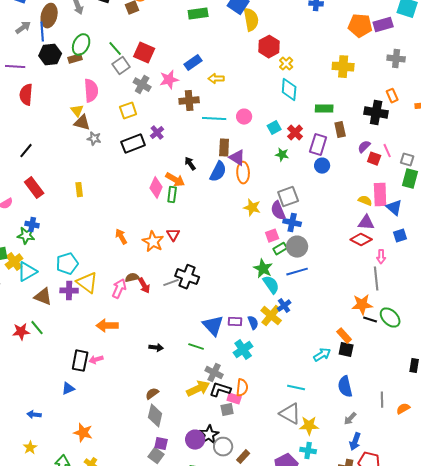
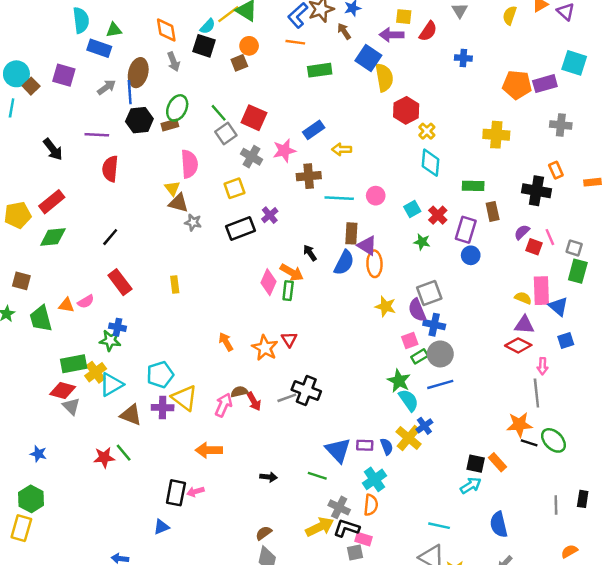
black square: (346, 350) -> (476, 464), moved
orange semicircle: (242, 388) -> (371, 505), moved
gray line: (382, 400) -> (556, 505), moved

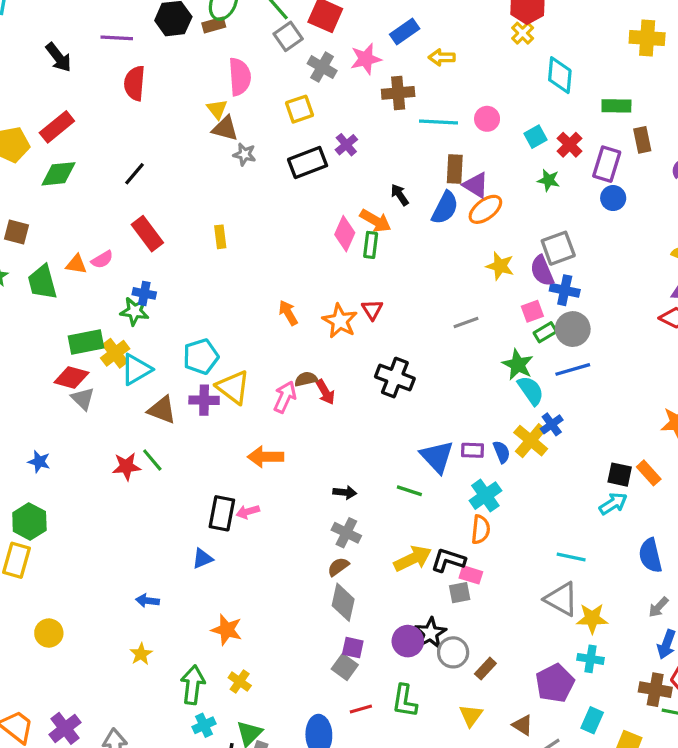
yellow cross: (427, 131) -> (523, 33), moved
orange ellipse: (374, 264) -> (485, 209), turned 55
gray line: (287, 398) -> (466, 323), moved
gray cross: (339, 507) -> (346, 533), moved

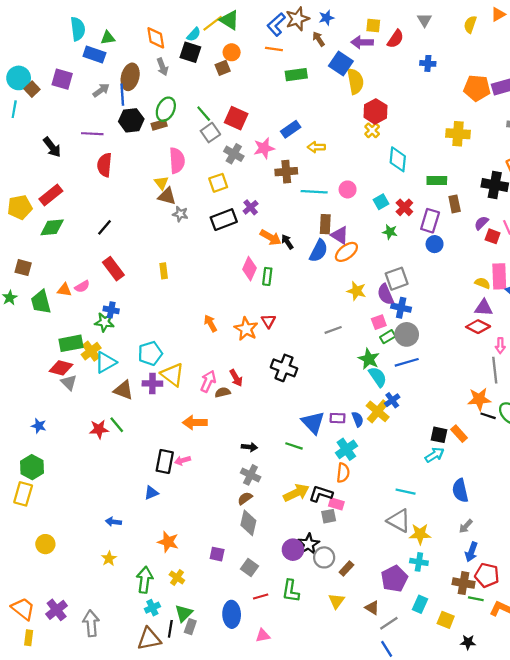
orange arrow: (375, 221) -> (271, 237), moved
brown semicircle: (306, 379) -> (223, 392), moved
purple square: (353, 648) -> (217, 554), moved

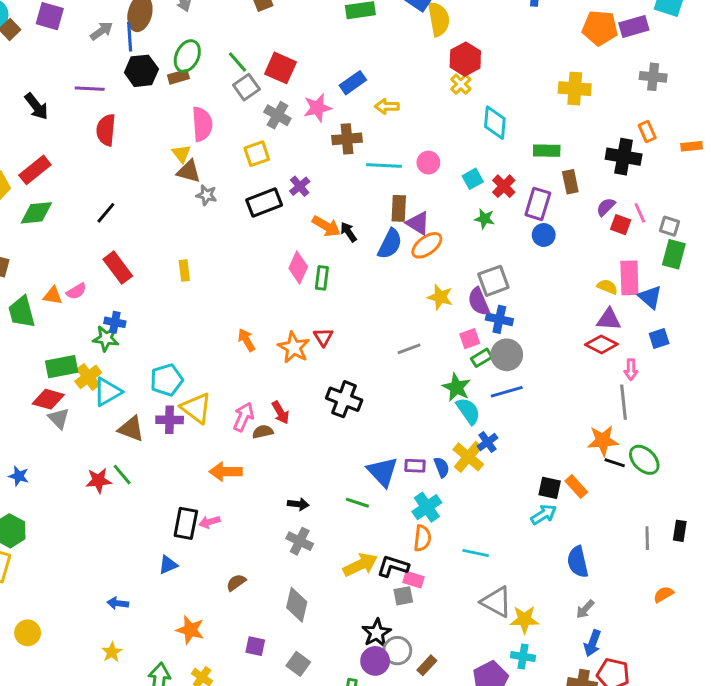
cyan line: (406, 492) -> (476, 553), moved
brown semicircle: (245, 498) -> (236, 583), moved
purple circle: (293, 550) -> (375, 661), moved

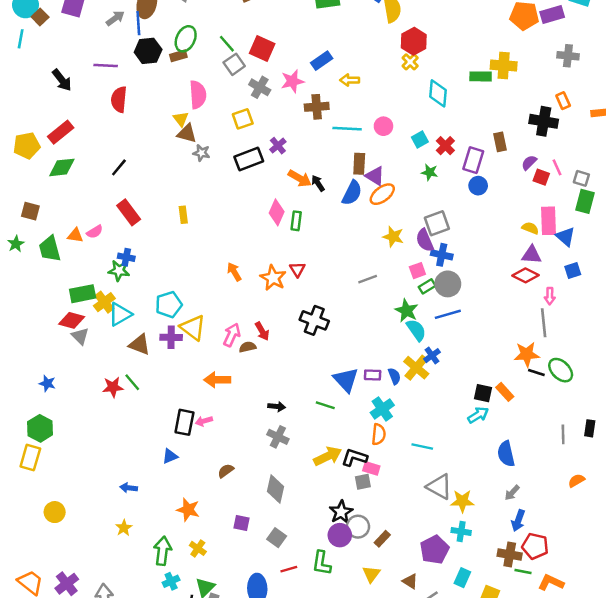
green rectangle: (547, 151) -> (481, 76), moved

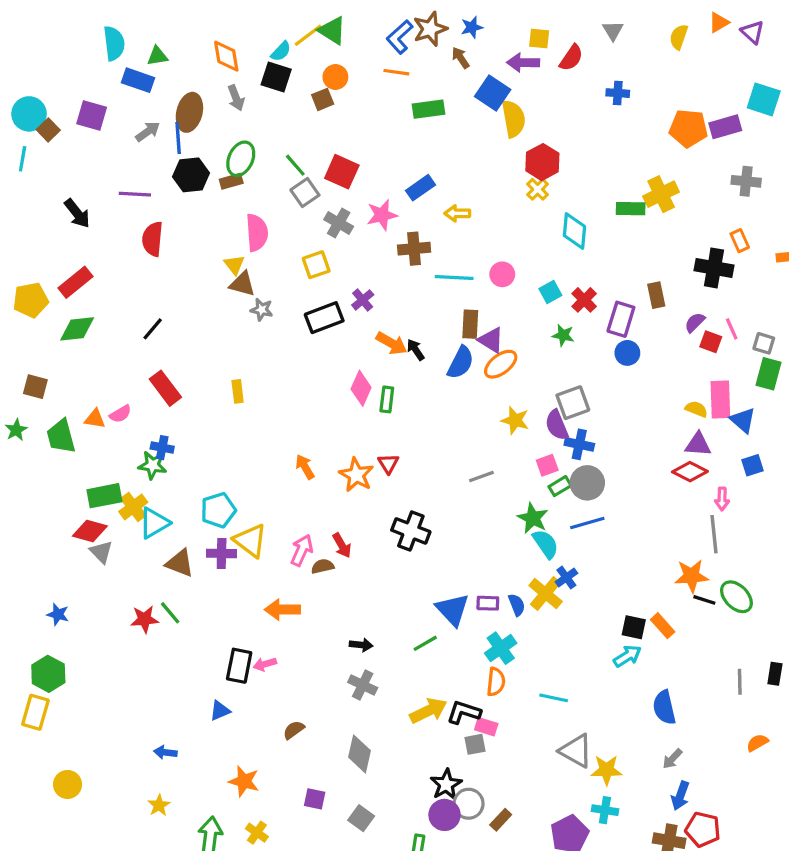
yellow cross: (504, 65) -> (661, 194), turned -30
green line: (325, 405) -> (425, 643), turned -48

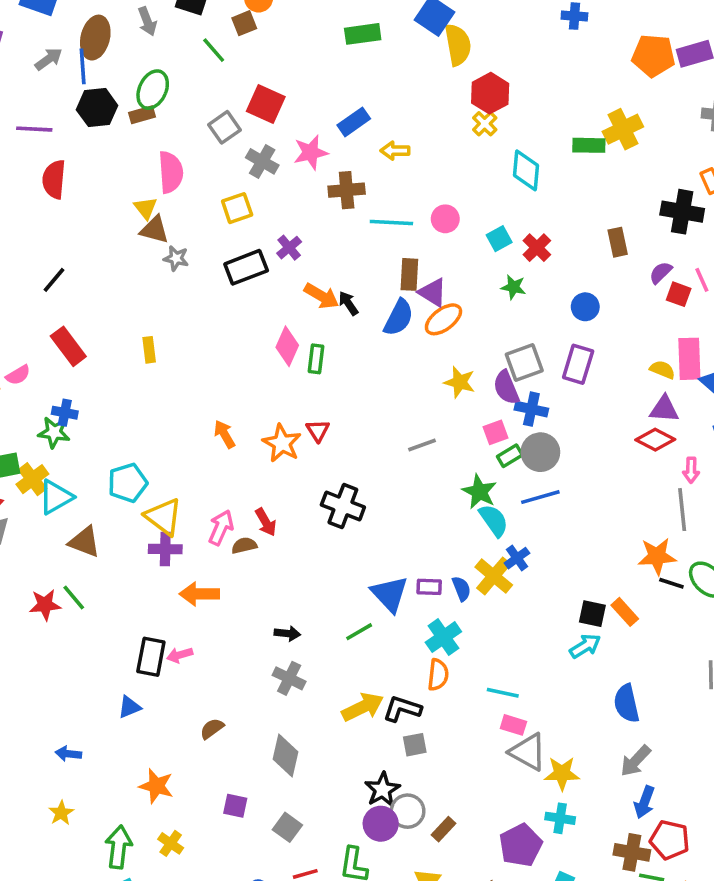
green line: (295, 165) -> (214, 50), moved
purple rectangle: (621, 319) -> (578, 364), moved
purple cross: (222, 553) -> (165, 549), moved
pink rectangle: (486, 727) -> (513, 725), moved
gray arrow: (672, 759) -> (635, 761), size x1.4

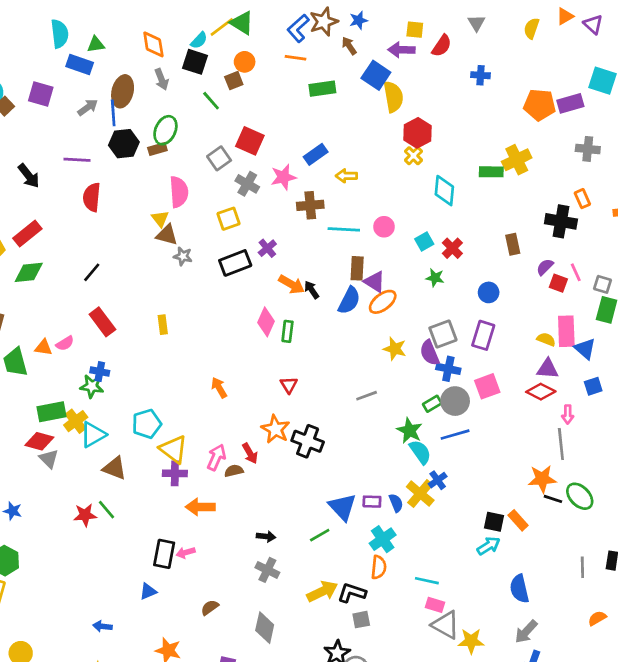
pink square: (496, 432) -> (487, 386), moved, size x1.4
orange star: (282, 443) -> (275, 429), moved

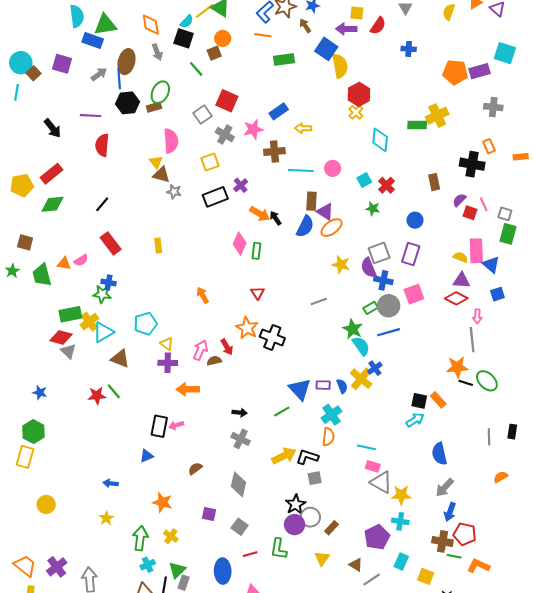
green triangle: (96, 44) -> (105, 25), size x1.6
yellow triangle: (174, 449) -> (167, 344), size x0.6

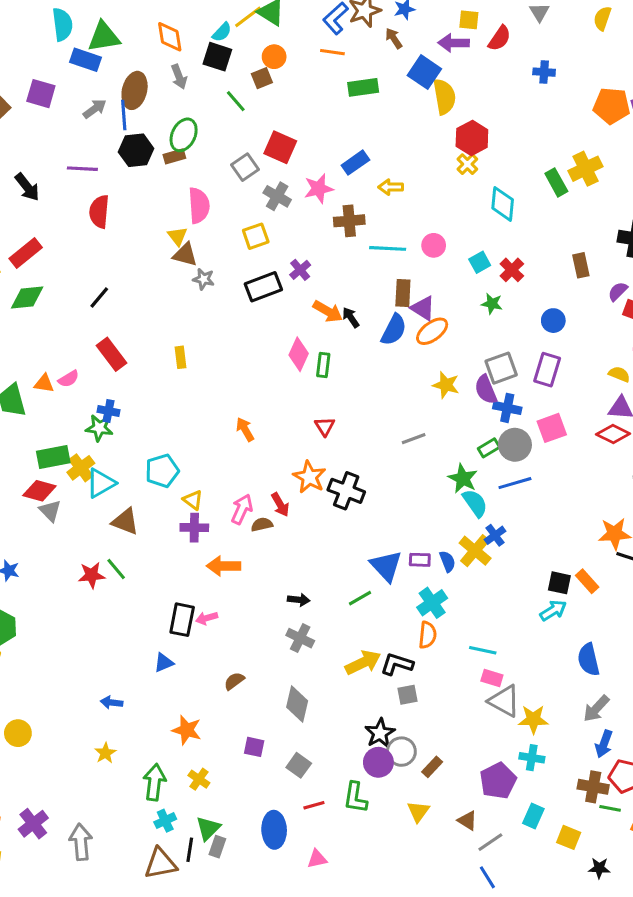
green rectangle: (417, 125) -> (556, 182), turned 60

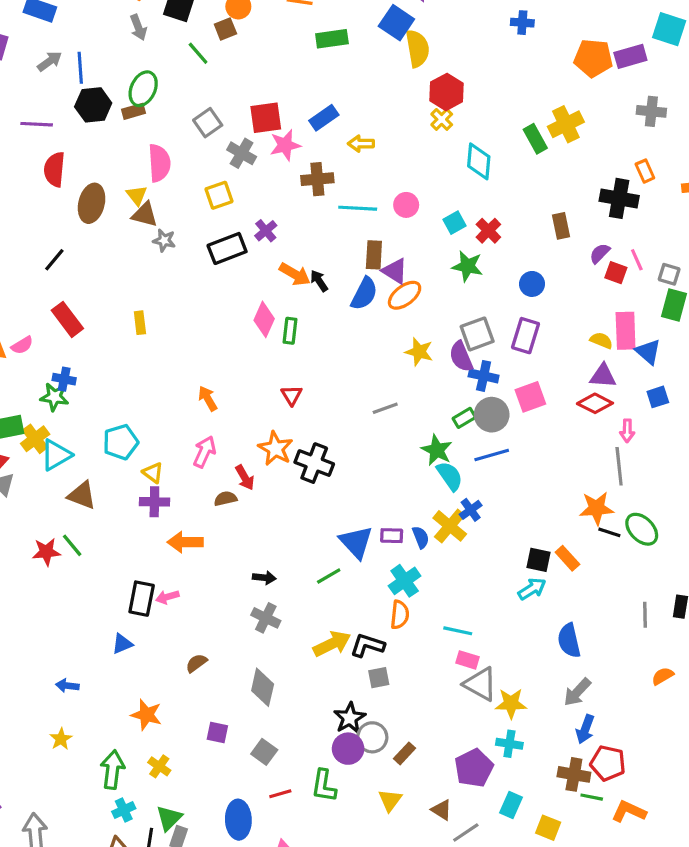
brown ellipse: (135, 90) -> (92, 203), moved
red square: (280, 147) -> (266, 118), moved, turned -32
green star: (492, 304) -> (467, 266), size x1.4
pink arrow: (242, 509) -> (204, 452), moved

